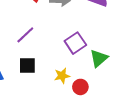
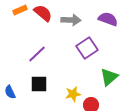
purple square: (75, 43) -> (87, 48), moved

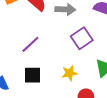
yellow star: (73, 94) -> (69, 73), moved

